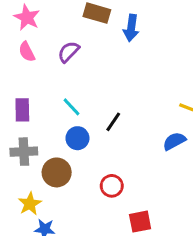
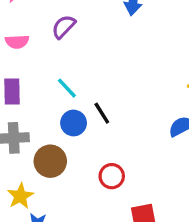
pink semicircle: (27, 52) -> (17, 42), moved, turned -66
black line: (113, 122) -> (102, 113), moved, turned -66

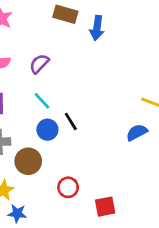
purple semicircle: (64, 27) -> (39, 64), moved
red circle: (112, 176) -> (68, 187), moved

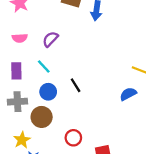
cyan line: (42, 101) -> (44, 67), moved
blue circle: (47, 130) -> (48, 92), moved

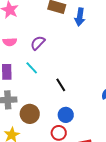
blue circle: (48, 92) -> (66, 115), moved

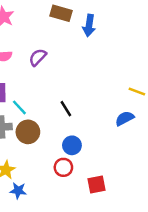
cyan line: (32, 68) -> (19, 107), moved
brown circle: (30, 114) -> (28, 132), moved

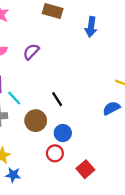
blue arrow: (89, 25) -> (91, 27), moved
brown circle: (28, 132) -> (36, 121), moved
red square: (96, 184) -> (85, 169), turned -30

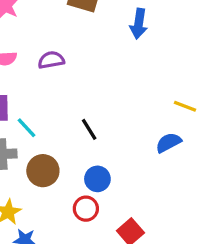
purple semicircle: (31, 52) -> (51, 60), turned 36
brown circle: (36, 121) -> (43, 171), moved

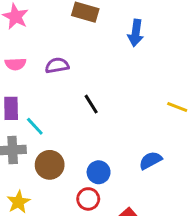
black line: (89, 129) -> (91, 104), moved
blue semicircle: (168, 143) -> (150, 160), moved

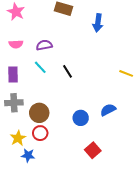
cyan line: (35, 126) -> (40, 67), moved
blue circle: (99, 172) -> (81, 118), moved
red circle: (88, 199) -> (40, 133), moved

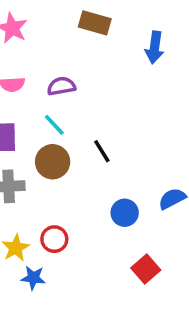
black line: (68, 71) -> (102, 151), moved
brown circle: (39, 113) -> (53, 162), moved

